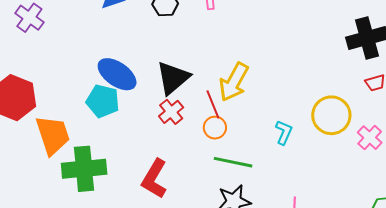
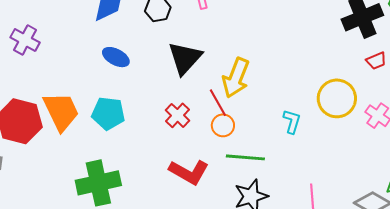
blue ellipse: (117, 74) -> (116, 57), moved, size x0.7
black triangle: (173, 78) -> (185, 58), moved
orange trapezoid: (53, 135) -> (61, 111), moved
red L-shape: (154, 179) -> (189, 172), moved, turned -84

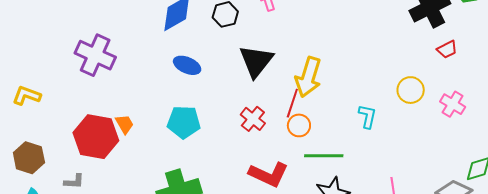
purple cross: (25, 40) -> (95, 55), size x1.4
yellow circle: (337, 98) -> (411, 90), size x0.7
red line: (218, 103) -> (292, 103), turned 52
orange trapezoid: (61, 111) -> (125, 124), moved, size x0.5

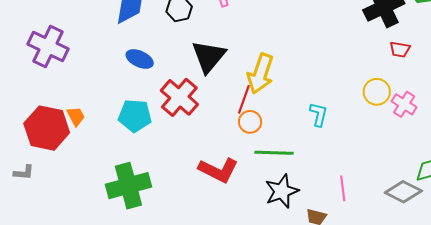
red trapezoid: (447, 49) -> (400, 49), turned 35
yellow circle: (411, 90) -> (377, 92), moved
red cross: (253, 119) -> (179, 97), moved, size x1.5

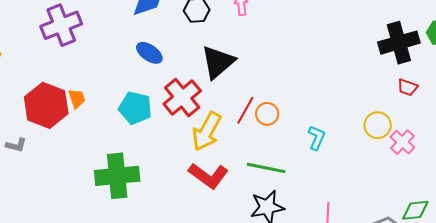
purple cross: (48, 47) -> (61, 25), turned 33
yellow arrow: (261, 74) -> (207, 131), moved
orange circle: (250, 122) -> (267, 114), moved

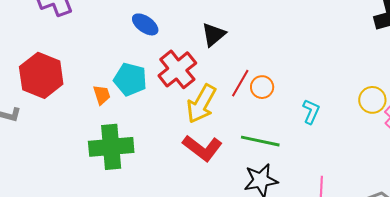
black triangle: (218, 62) -> (214, 35), size x0.7
orange trapezoid: (77, 99) -> (102, 95), moved

